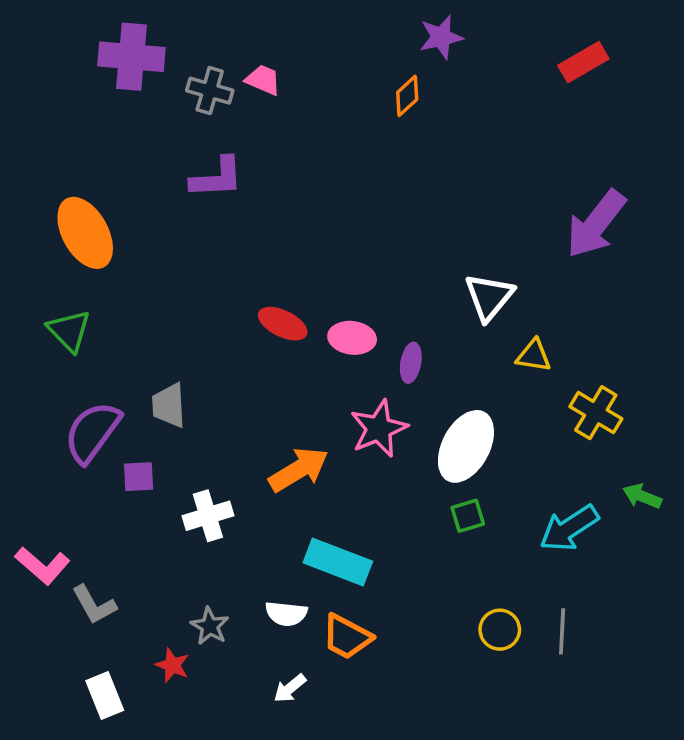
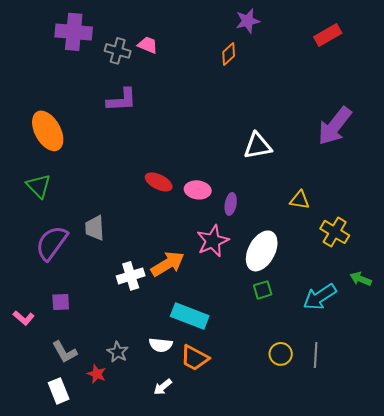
white triangle: (489, 297) -> (258, 146), moved, turned 40
purple square: (139, 477) -> (61, 302), moved
white cross: (208, 516) -> (131, 276), moved
pink L-shape: (42, 566) -> (24, 318), size x0.7
gray L-shape: (94, 605) -> (65, 352), moved

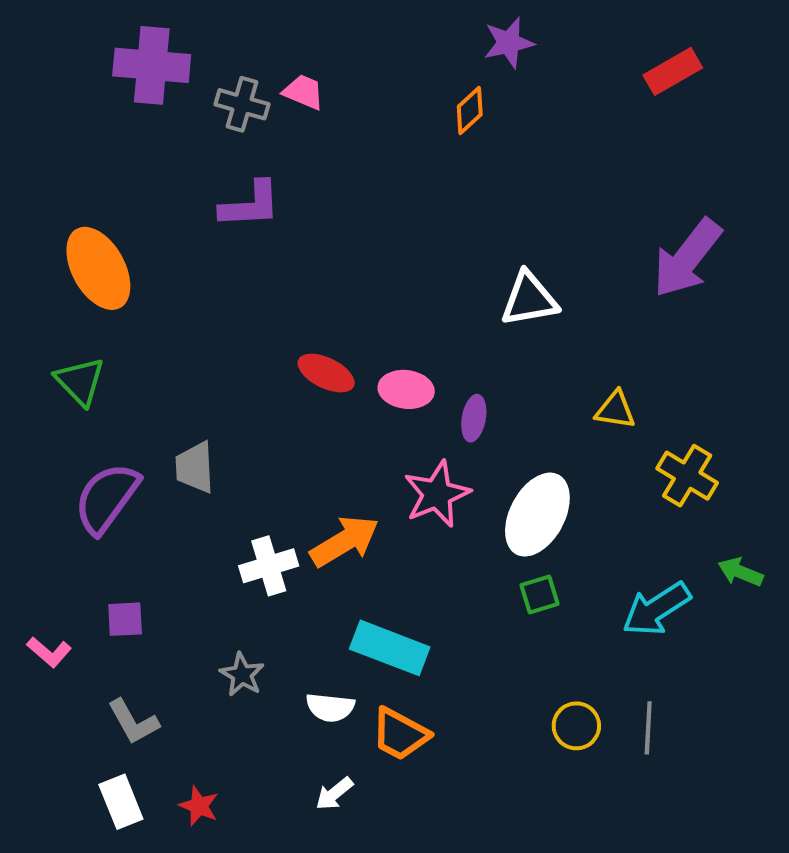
gray star: (118, 352) -> (242, 675), moved
red star: (97, 374) -> (199, 806), moved

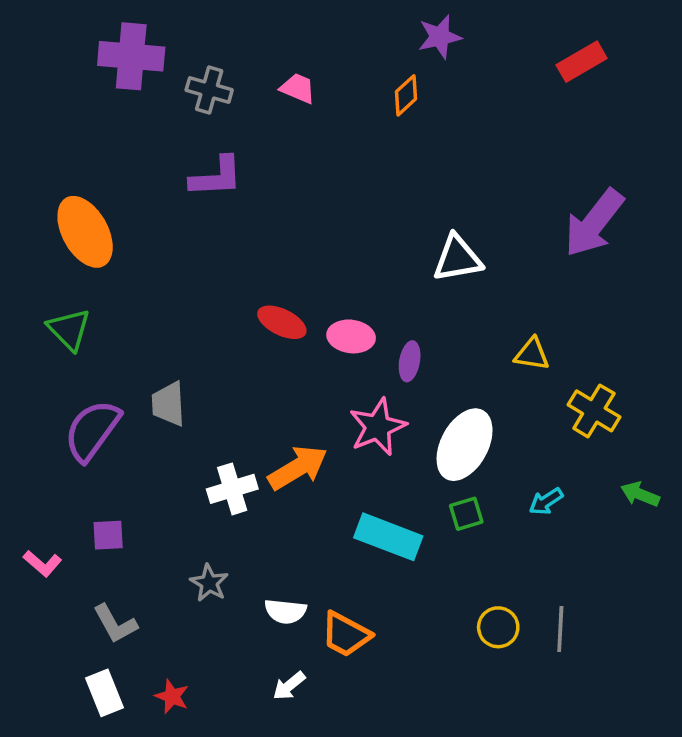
pink trapezoid: (304, 92) -> (298, 88), moved
cyan arrow: (656, 609) -> (546, 501), moved, size x0.6
cyan rectangle: (390, 648) -> (388, 537), moved

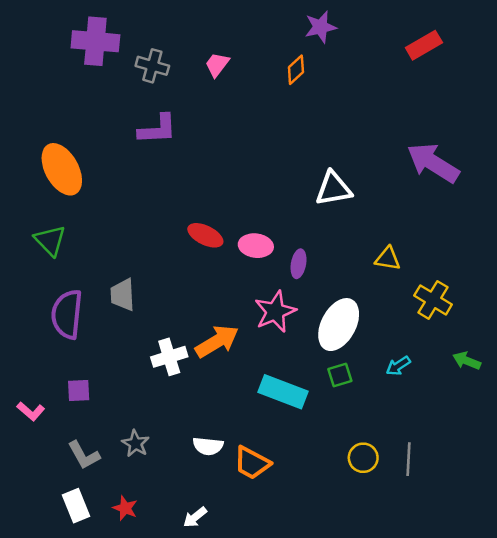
pink trapezoid: (298, 88) -> (217, 65), turned -76
purple arrow: (594, 223) -> (433, 163), turned 84
purple semicircle: (92, 430) -> (67, 314), turned -30
gray star: (209, 583) -> (136, 444), moved
white arrow: (289, 686) -> (195, 517), moved

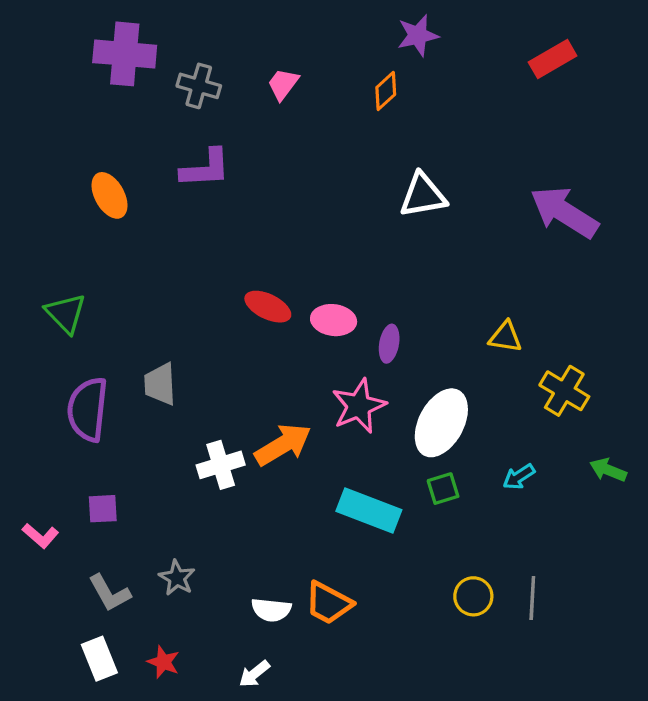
orange ellipse: (62, 169) -> (109, 195), moved, size x0.7
white triangle: (333, 189) -> (423, 195), moved
white semicircle: (208, 446) -> (271, 610), moved

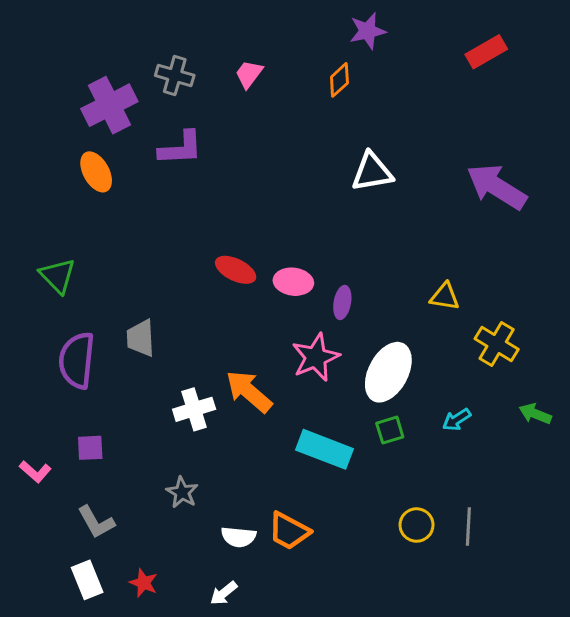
purple cross: (125, 54) -> (109, 105), moved, turned -32
orange arrow: (283, 445) -> (249, 391), turned -108
gray star: (177, 578) -> (182, 492), moved

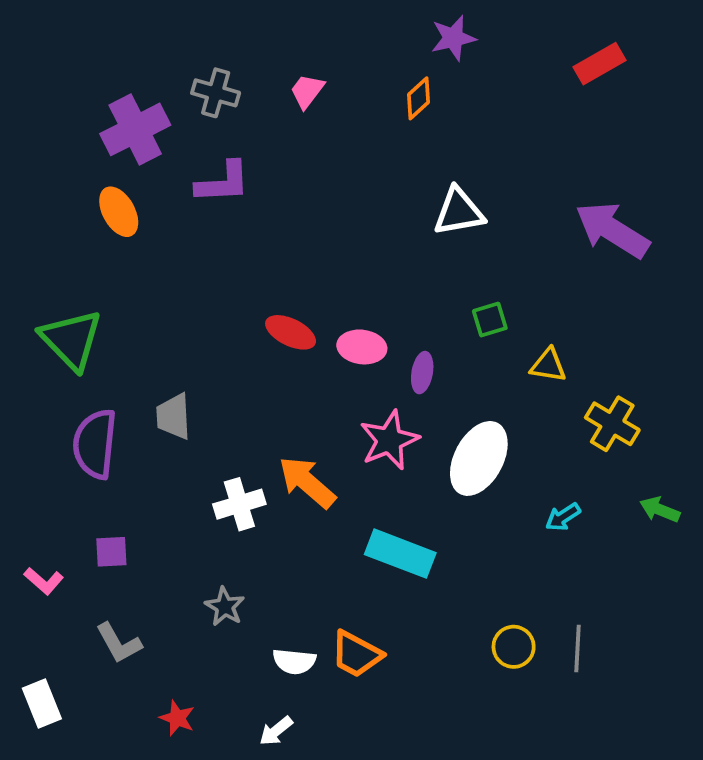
green triangle: (58, 276) -> (71, 340), size x1.4
green square: (390, 430) -> (490, 320), moved
white rectangle: (87, 580) -> (42, 703), moved

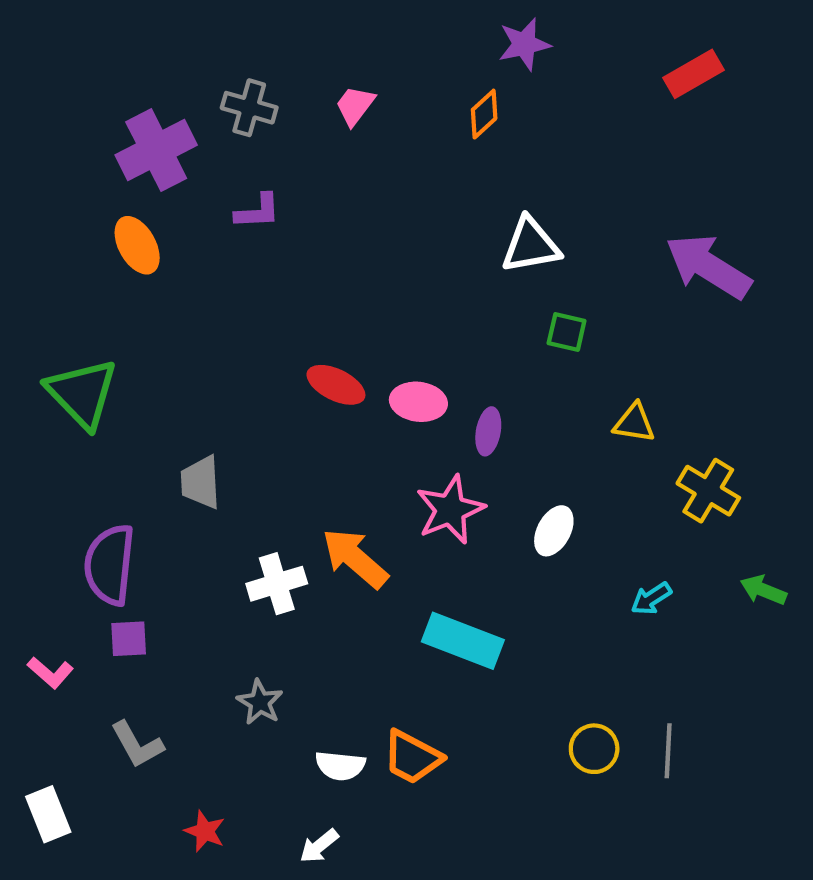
purple L-shape: (223, 182) -> (258, 211), size x0.7
green square: (490, 320) -> (567, 332), moved, turned 30
purple semicircle: (95, 444) -> (110, 565), moved
white ellipse: (479, 458) -> (554, 531), size x0.6

